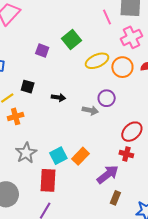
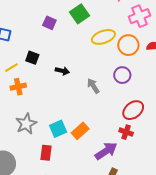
purple circle: (107, 98) -> (122, 75), moved
gray arrow: (90, 110) -> (93, 86), turned -140
red rectangle: (48, 180) -> (46, 153), size x0.7

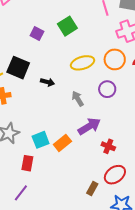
yellow ellipse: (103, 37) -> (83, 63), moved
black square: (32, 58) -> (18, 68), size x1.6
red ellipse: (133, 110) -> (115, 175), moved
purple arrow: (106, 151) -> (89, 126), moved

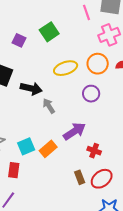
black arrow: (48, 82) -> (31, 88), size x1.5
gray arrow: (78, 99) -> (49, 106), moved
brown rectangle: (92, 189) -> (80, 177), moved, turned -48

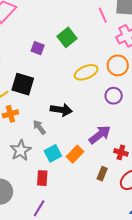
black arrow: (31, 88) -> (61, 110), moved
gray arrow: (49, 106) -> (39, 127), moved
brown rectangle: (80, 177) -> (102, 174), moved, turned 48

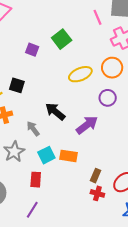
black square: (23, 84) -> (17, 85), size x0.7
black arrow: (61, 110) -> (55, 112), turned -150
purple arrow: (100, 135) -> (87, 125), moved
red cross: (121, 152) -> (97, 193), moved
orange rectangle: (75, 154) -> (69, 156), turned 54

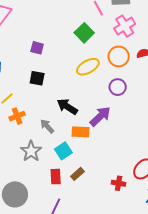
green square: (62, 39) -> (84, 33), moved
black square: (17, 85) -> (37, 78), moved
orange rectangle: (69, 156) -> (81, 132), moved
brown rectangle: (96, 176) -> (77, 174), moved, turned 32

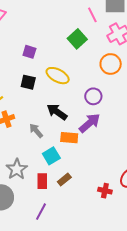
yellow ellipse: (88, 67) -> (58, 76), moved, turned 55
purple circle: (118, 87) -> (93, 96), moved
gray star: (31, 151) -> (17, 169), moved

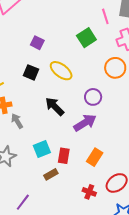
gray arrow: (36, 131) -> (17, 121), moved
orange rectangle: (69, 138) -> (95, 157), moved, turned -72
red rectangle: (42, 181) -> (64, 156), moved

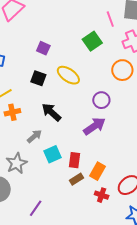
black arrow: (55, 106) -> (51, 112), moved
gray arrow: (17, 121) -> (34, 136), moved, turned 84
orange rectangle: (95, 157) -> (98, 171), moved
brown rectangle: (51, 174) -> (77, 179), moved

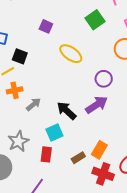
black square: (38, 78) -> (20, 56), moved
black arrow: (51, 112) -> (67, 111), moved
gray arrow: (34, 136) -> (34, 104), moved
red rectangle: (75, 160) -> (46, 154), moved
red cross: (102, 195) -> (103, 174), size x1.5

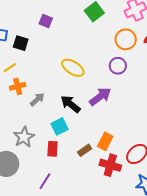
yellow ellipse: (71, 54) -> (73, 68), moved
black square: (20, 56) -> (21, 43), moved
purple circle: (104, 79) -> (118, 66), moved

